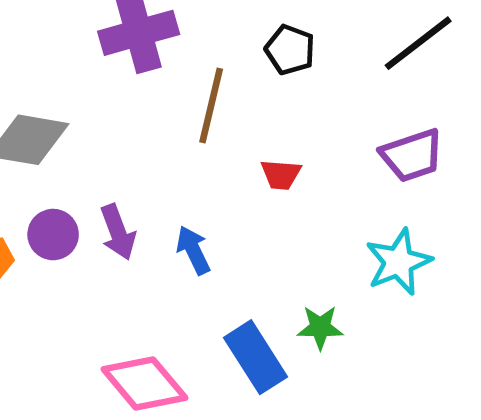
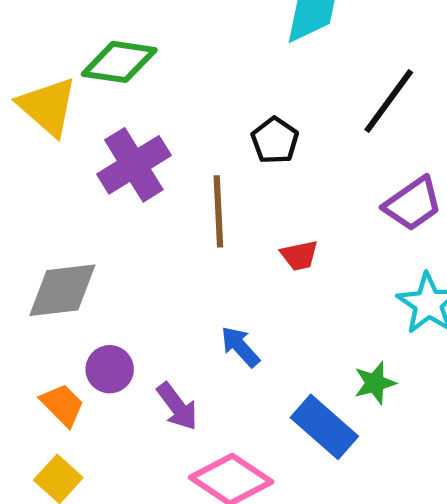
black pentagon: (290, 50) -> (275, 140), turned 30
purple arrow: (118, 232) -> (177, 406), moved

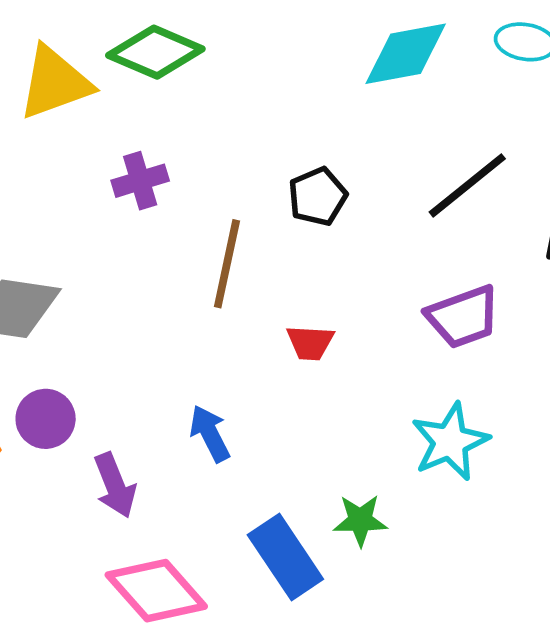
yellow triangle: (47, 106) -> (55, 83), turned 44
purple cross: (134, 165) -> (140, 181), size x0.6

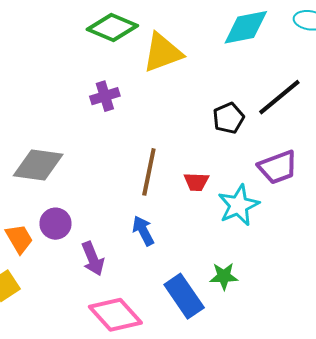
yellow triangle: (55, 83) -> (163, 53), moved
black pentagon: (318, 197) -> (229, 118), moved
brown line: (227, 264) -> (149, 172), moved
cyan star: (450, 442) -> (239, 205), moved

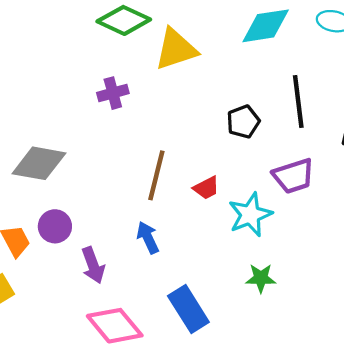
black line: (279, 97) -> (298, 102), turned -60
red trapezoid: (196, 182) -> (206, 188), turned -32
green star: (224, 276) -> (261, 278), moved

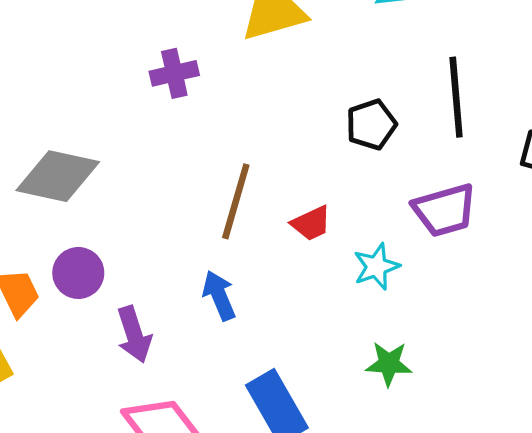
cyan star: (250, 215) -> (376, 267), size x0.7

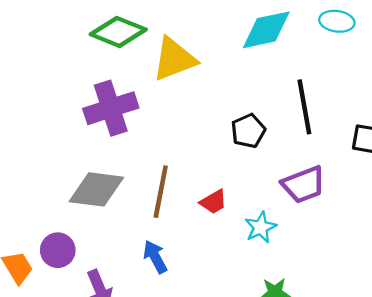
purple cross: (174, 73) -> (111, 108), size x1.6
gray diamond: (58, 176) -> (96, 189), moved

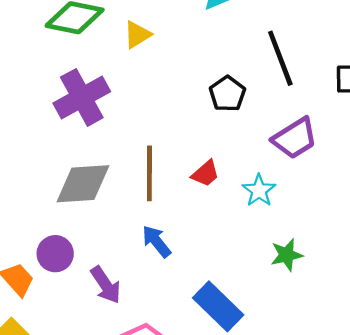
yellow triangle: (174, 59) -> (137, 35), size x0.6

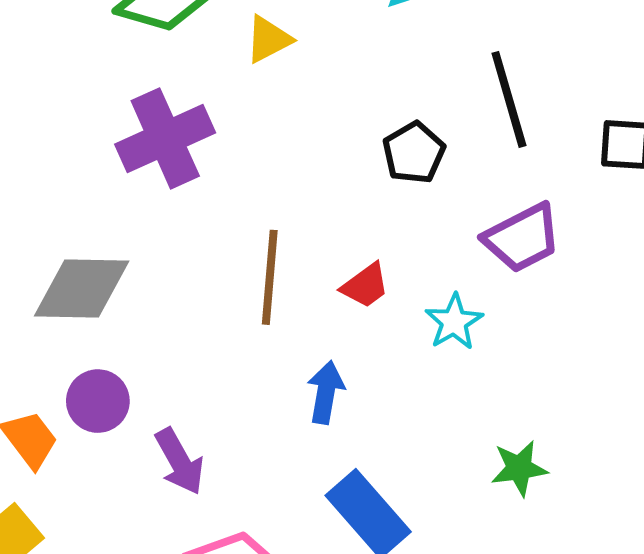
gray diamond: (83, 184) -> (82, 289), moved
blue arrow: (156, 241) -> (326, 392), moved, turned 44
green star: (287, 255) -> (519, 468), moved

